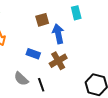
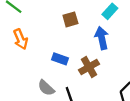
cyan rectangle: (76, 13) -> (110, 11), turned 56
blue arrow: (58, 34) -> (102, 38), moved

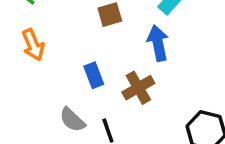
blue rectangle: (60, 59) -> (94, 75), turned 49

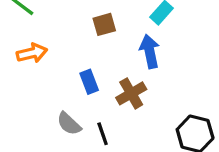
orange arrow: (33, 45) -> (32, 53), turned -80

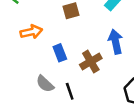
blue arrow: (150, 51) -> (116, 42), moved
orange arrow: (32, 53) -> (31, 32), moved

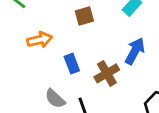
blue arrow: (116, 42) -> (135, 51), turned 40

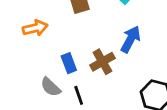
blue rectangle: (72, 64) -> (69, 63), moved

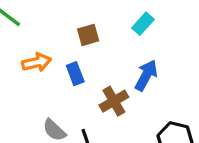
blue rectangle: (69, 63) -> (75, 74), moved

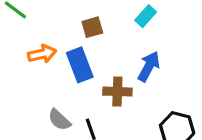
blue rectangle: (75, 74) -> (80, 65), size x1.5
brown cross: (114, 101) -> (117, 92), turned 32

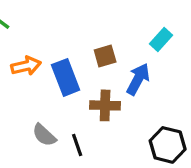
cyan rectangle: (146, 16) -> (161, 40), moved
brown square: (92, 27) -> (105, 56), moved

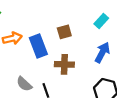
blue arrow: (138, 79) -> (102, 52), moved

